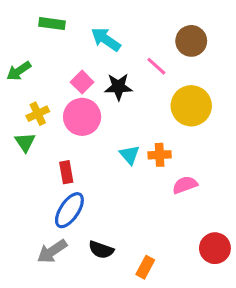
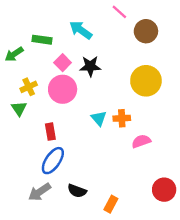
green rectangle: (52, 24) -> (42, 40), moved
pink line: (156, 66) -> (119, 12), moved

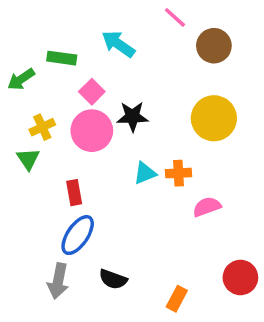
black star: (90, 66) -> (132, 116), moved
cyan triangle: (99, 118) -> (145, 173), turned 49
gray arrow: (40, 192) -> (58, 281), turned -45
orange rectangle: (111, 204) -> (177, 299), moved

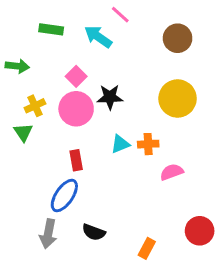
pink line: (175, 17) -> (120, 15), moved
green rectangle: (62, 58) -> (51, 29), moved
green arrow: (21, 79) -> (17, 66), turned -140
red rectangle: (74, 193) -> (76, 160), moved

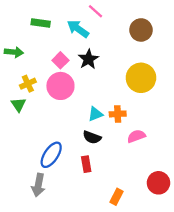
black star: (110, 97) -> (88, 59), moved, turned -30
red rectangle: (76, 160) -> (86, 164), moved
black semicircle: (94, 232) -> (92, 137), moved

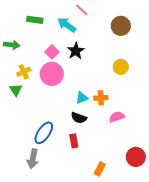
yellow circle: (141, 78) -> (121, 67), size x0.6

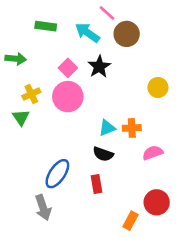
brown circle: (121, 26) -> (127, 34), moved
red circle: (136, 157) -> (157, 202), moved
gray arrow: (33, 159) -> (43, 208), turned -30

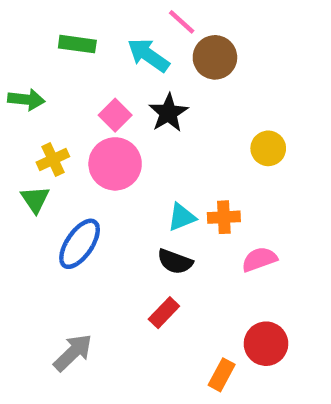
blue ellipse: (57, 174) -> (80, 244), moved
red rectangle: (97, 184) -> (164, 313), turned 54
gray arrow: (43, 208) -> (73, 353), turned -115

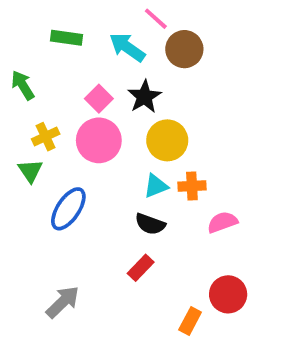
green arrow: (26, 100) -> (23, 85), turned -128
yellow circle: (268, 148) -> (167, 140), moved, size x1.4

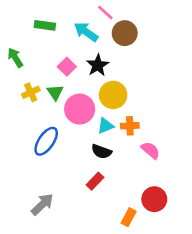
pink circle: (99, 140) -> (80, 109), moved
green triangle: (30, 171) -> (55, 92), moved
pink semicircle: (222, 222) -> (150, 150), turned 60

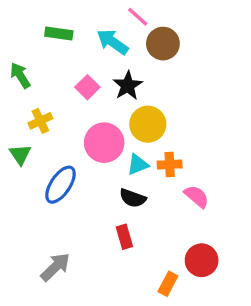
green triangle: (55, 92) -> (20, 154), moved
red rectangle: (95, 181) -> (124, 237), turned -60

